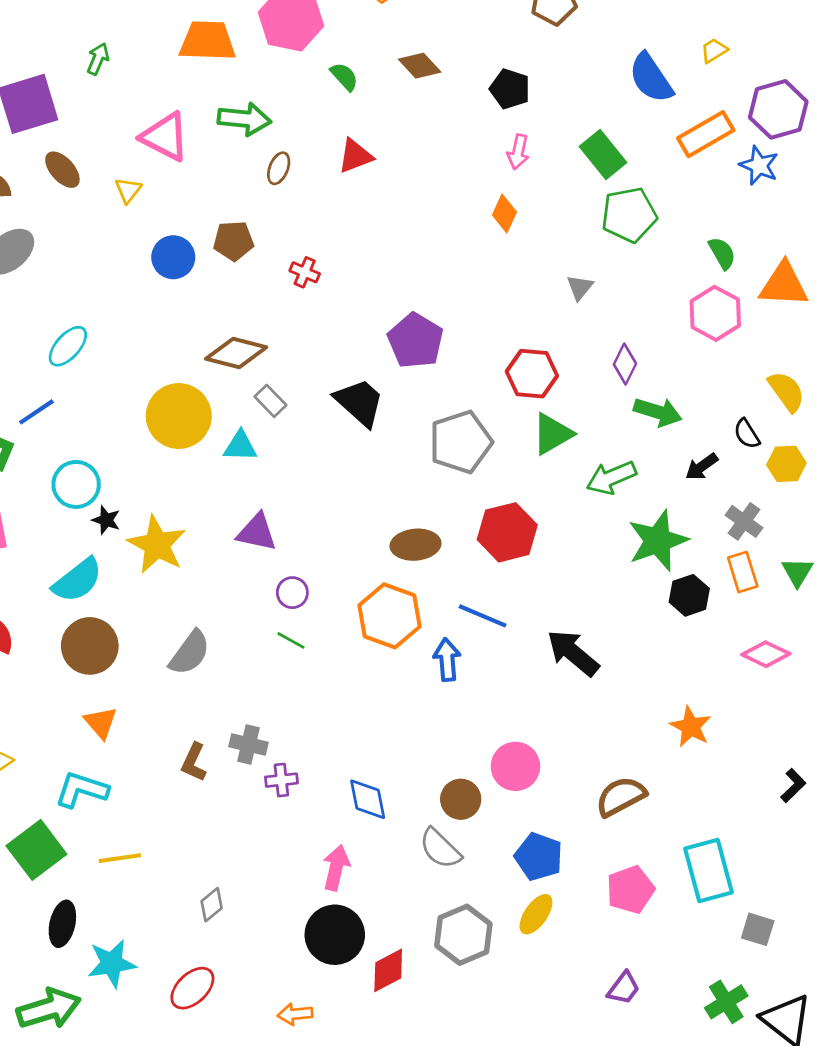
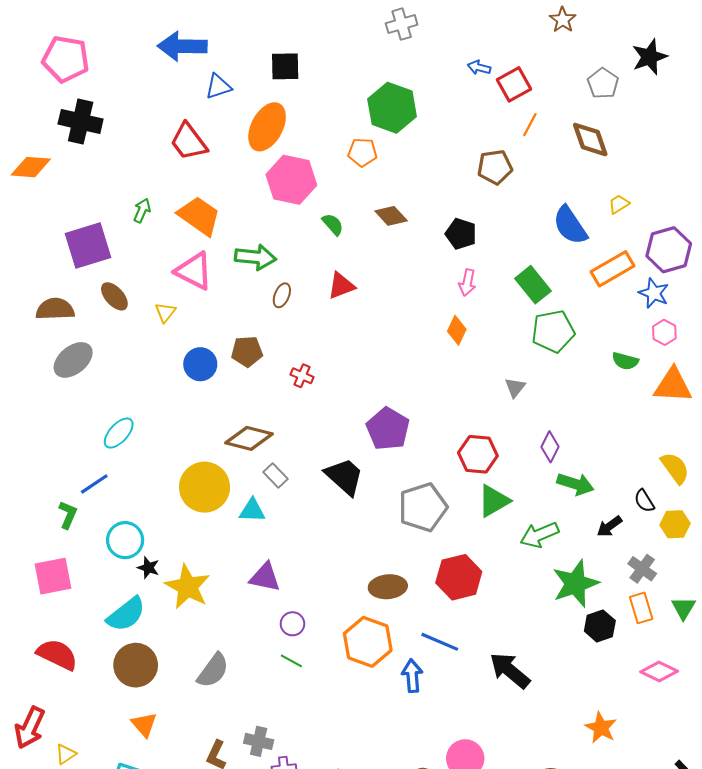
orange trapezoid: (207, 41) -> (199, 216), moved, turned 33
green semicircle: (722, 253) -> (625, 361), turned 135
pink hexagon: (715, 313) -> (664, 332), moved, size x0.6

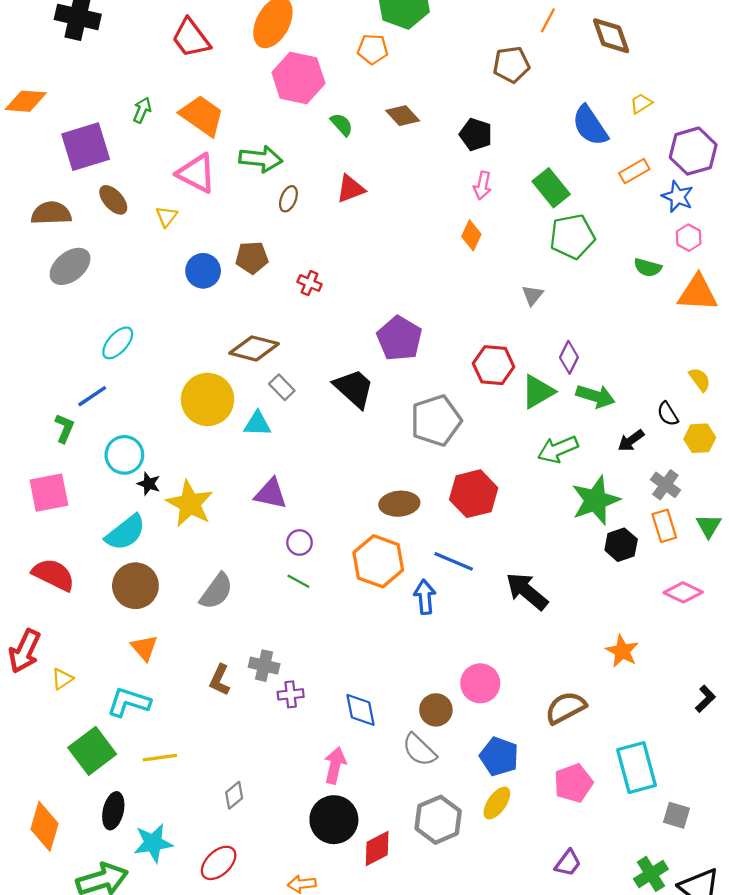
orange diamond: (31, 167) -> (26, 101), moved
orange rectangle: (613, 269) -> (634, 171), size x0.7
yellow semicircle: (675, 468) -> (700, 380), size x0.7
green triangle: (494, 501) -> (538, 392), moved

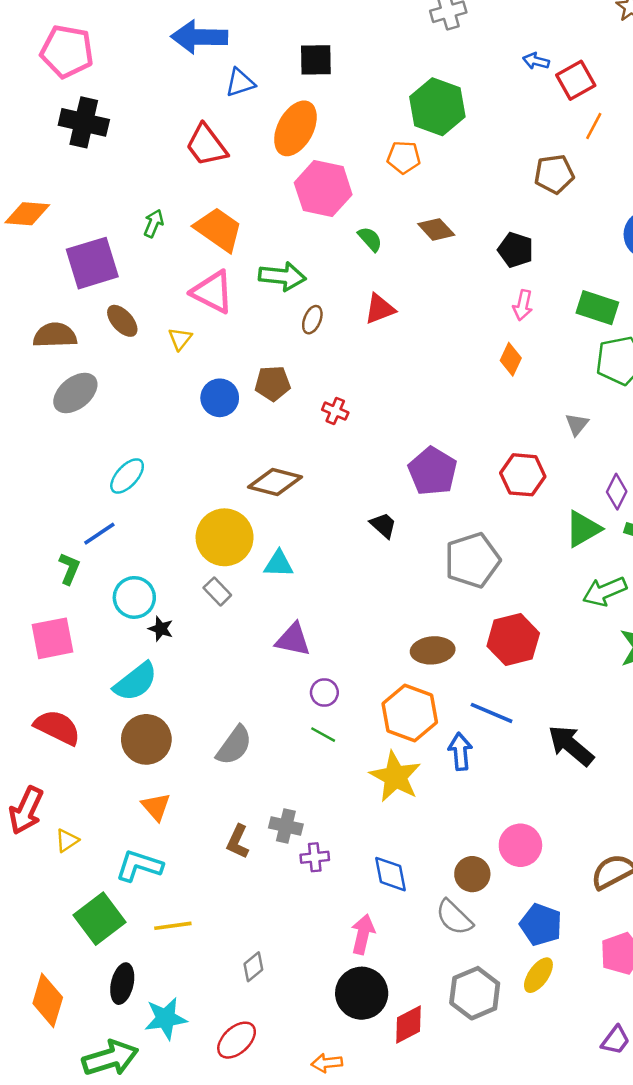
green rectangle: (551, 188) -> (597, 308), turned -33
red hexagon: (494, 365) -> (523, 475), moved
gray rectangle: (282, 387) -> (217, 591), moved
black trapezoid: (354, 388) -> (383, 525), size x0.6
yellow star: (190, 504) -> (395, 777), moved

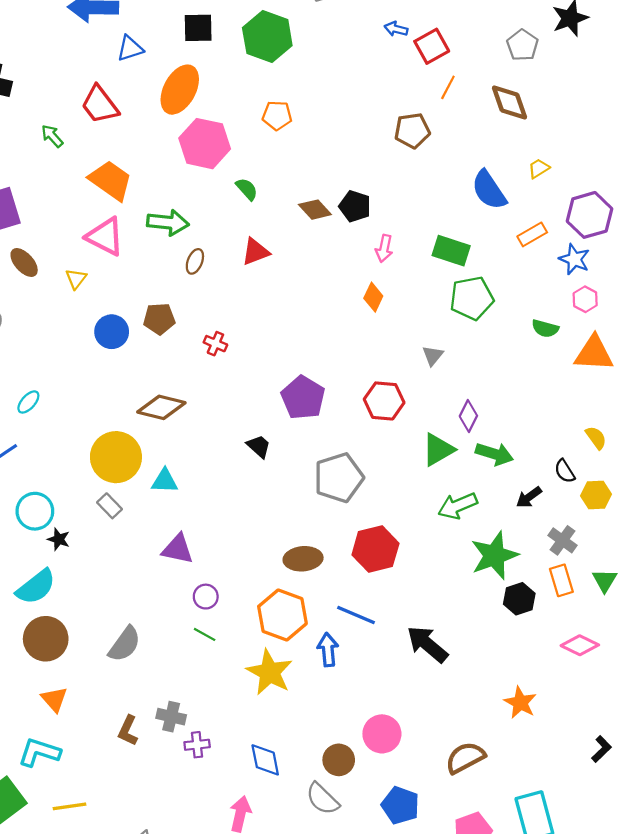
green hexagon: (437, 107) -> (267, 37), moved
green arrow: (154, 223) -> (52, 136), moved, turned -65
brown diamond: (436, 229) -> (315, 210), moved
black pentagon: (516, 250) -> (355, 206), moved
cyan ellipse: (127, 476) -> (28, 402), size x0.7

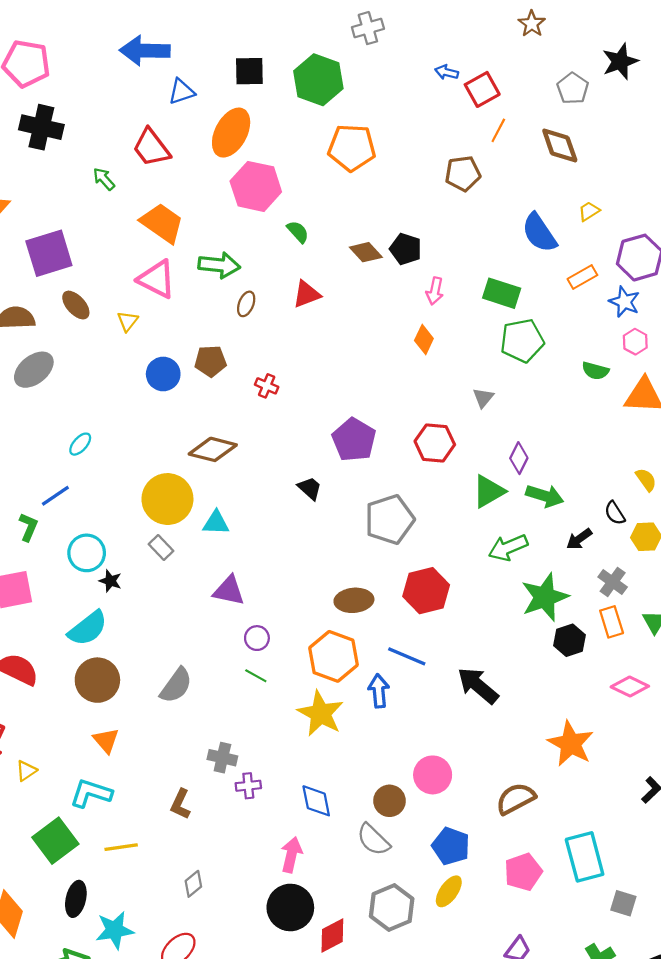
orange pentagon: (277, 115) -> (352, 148), moved, size x1.6
orange star: (520, 703) -> (571, 744), size x1.4
brown L-shape: (128, 731) -> (180, 804), moved

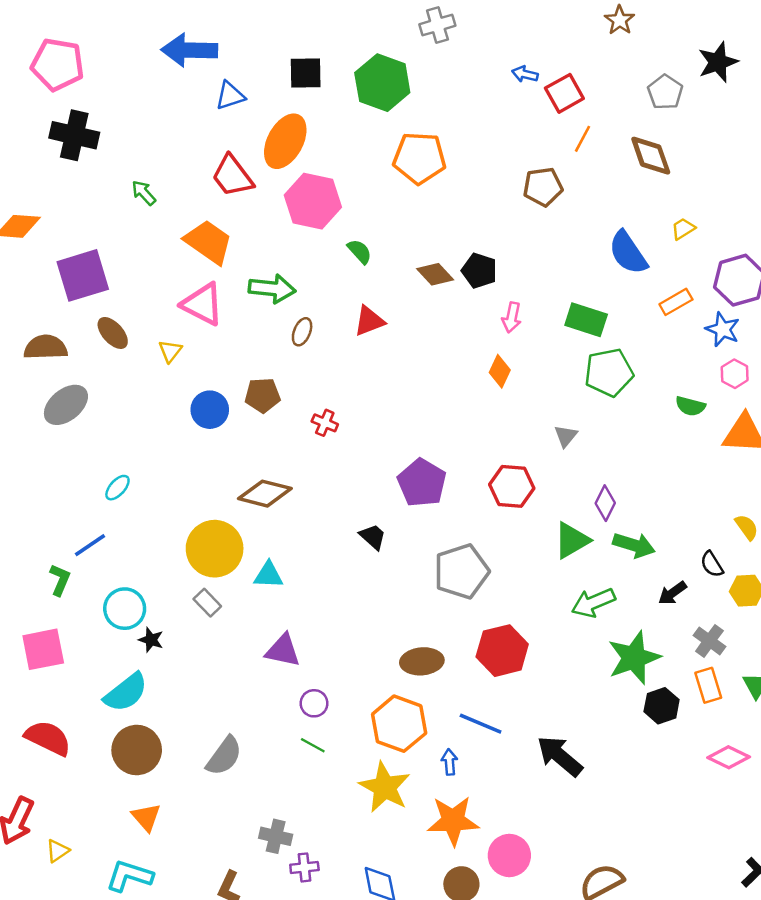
red trapezoid: (151, 148) -> (233, 176), moved
blue arrow: (379, 691) -> (449, 762), size x0.7
orange star: (571, 744) -> (453, 821), moved, turned -30

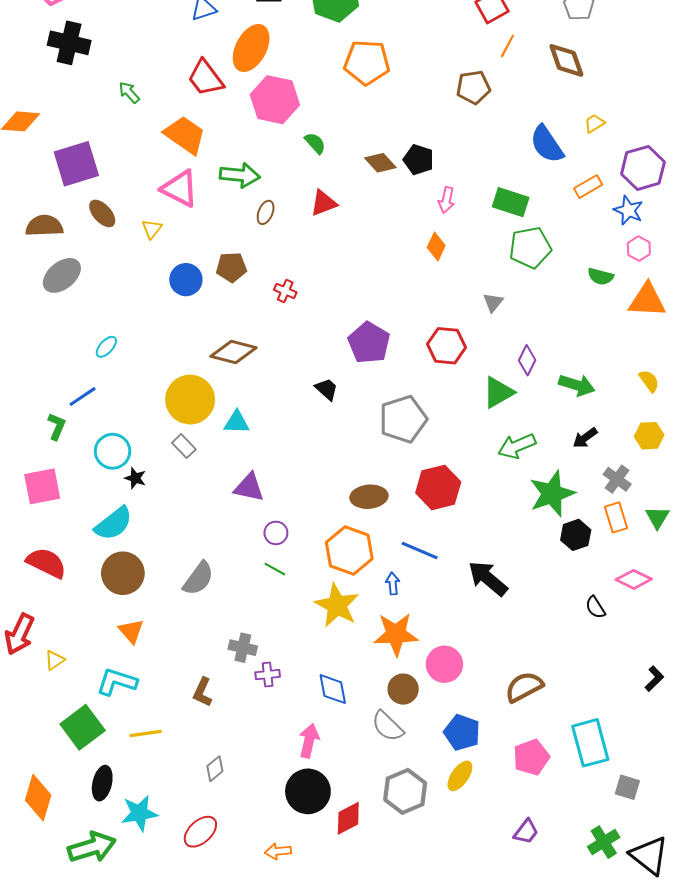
green arrow: (634, 545) -> (577, 385), moved
black semicircle: (712, 564) -> (595, 607), moved

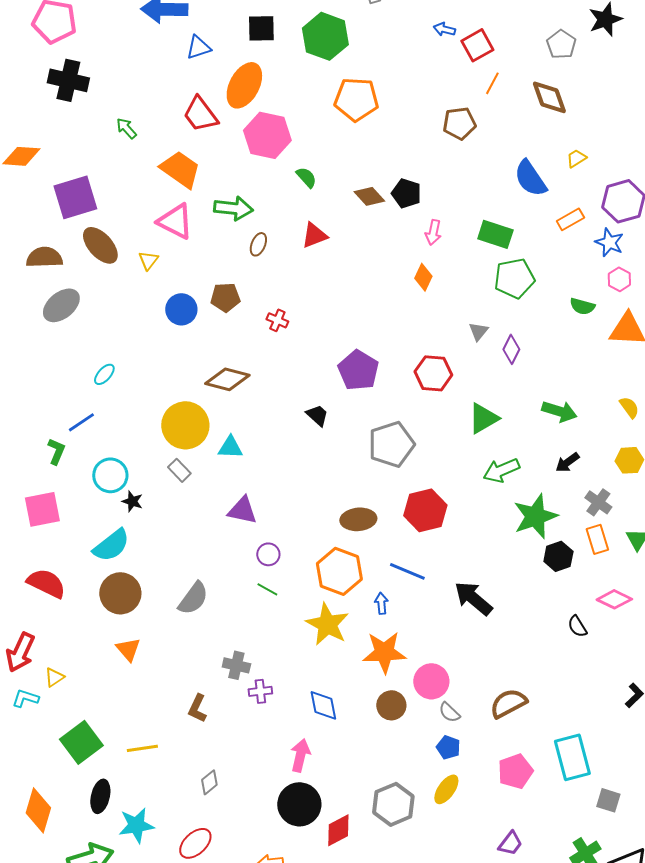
brown ellipse: (102, 213) -> (100, 245), size x1.4
purple diamond: (527, 360) -> (511, 349), moved
cyan L-shape: (117, 682) -> (25, 698), moved, size x0.7
gray semicircle: (388, 726) -> (449, 712), moved, size x0.7
blue pentagon: (462, 732) -> (448, 747), size x0.7

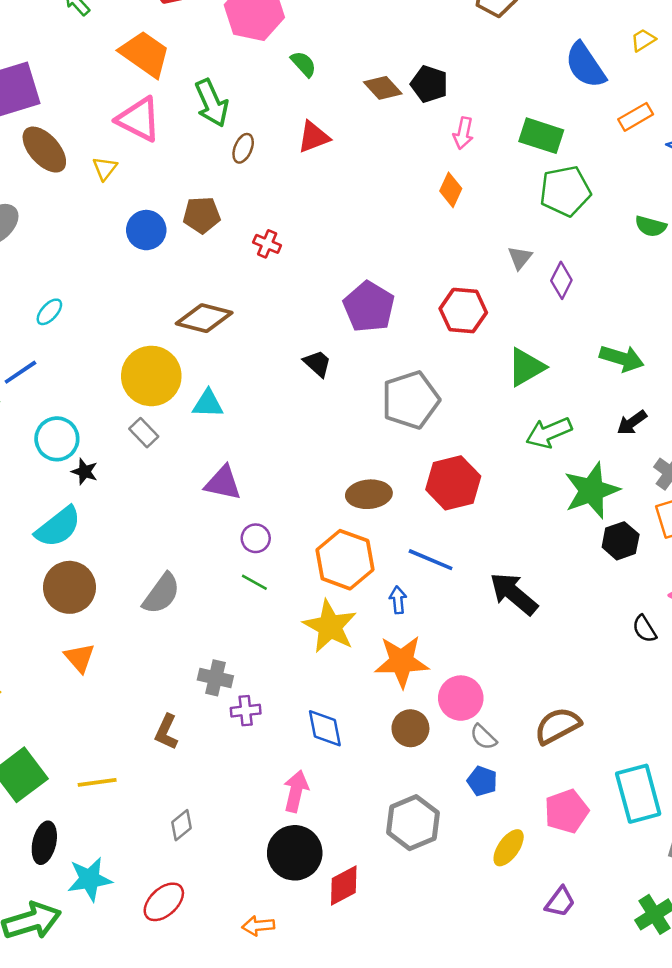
green arrow: (233, 208) -> (212, 103), turned 60
yellow ellipse: (446, 789) -> (509, 848), moved
gray hexagon: (393, 804) -> (413, 823), moved

